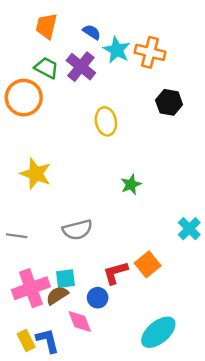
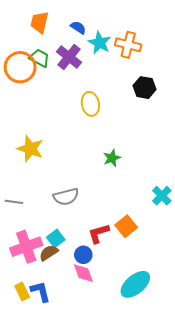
orange circle: (24, 98) -> (20, 67), moved
cyan square: (65, 279) -> (56, 238), turned -30
pink diamond: (80, 322) -> (83, 273), moved

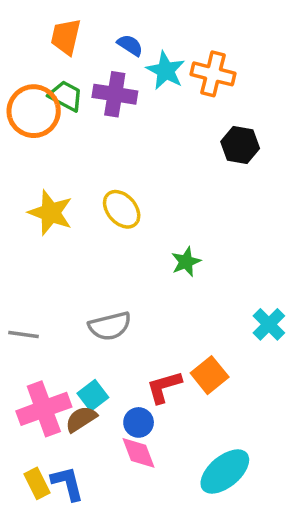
purple cross: (69, 57) -> (115, 94), turned -30
yellow ellipse: (90, 104) -> (122, 209), moved, turned -30
yellow star: (30, 149) -> (51, 213), moved

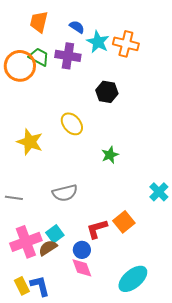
black hexagon: (240, 145) -> (107, 92), moved
yellow star: (51, 213) -> (30, 142), moved

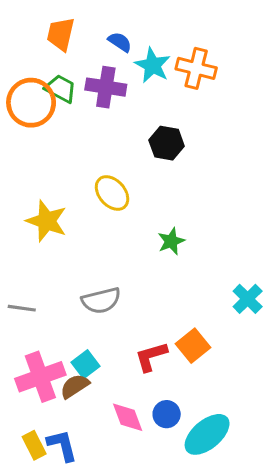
blue circle: (82, 250) -> (167, 414), moved

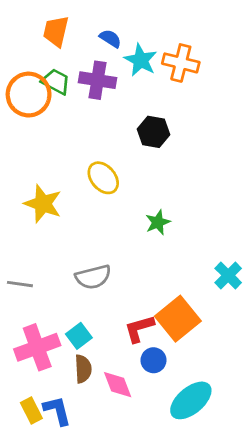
orange square: (193, 346) -> (178, 319), size x1.4
brown semicircle: (75, 386) -> (83, 369), moved, turned 120
blue circle: (167, 414) -> (154, 360), moved

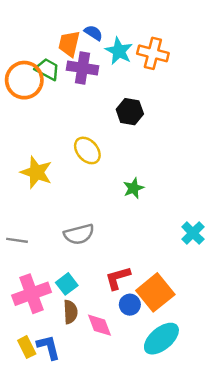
orange trapezoid: (56, 31) -> (69, 44), moved
orange square: (178, 319) -> (155, 292), moved

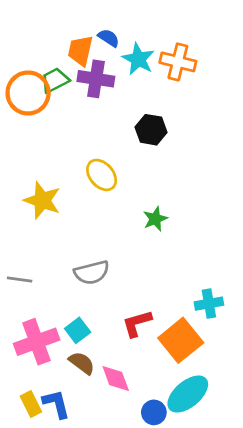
green trapezoid: (47, 69) -> (55, 80), turned -55
cyan cross: (193, 233) -> (209, 304), moved, turned 35
blue circle: (130, 305) -> (154, 412), moved
brown semicircle: (70, 312) -> (82, 363), turned -50

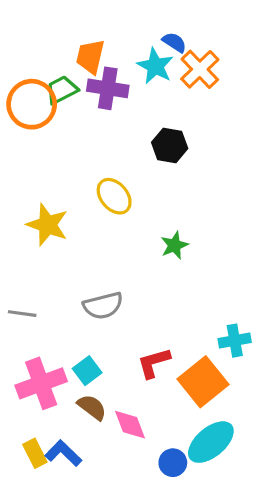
blue semicircle: (109, 38) -> (174, 42), moved
orange cross: (178, 62) -> (200, 69), turned 32
blue L-shape: (56, 404) -> (63, 453), turned -32

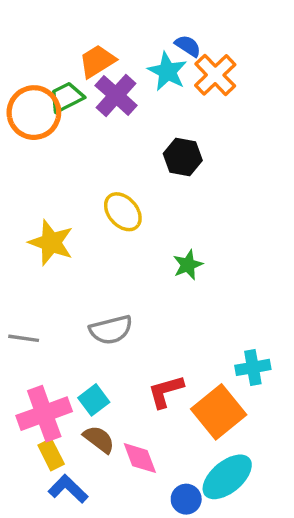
orange trapezoid: (90, 57) -> (97, 61), turned 45
purple cross: (108, 88) -> (116, 95), turned 33
yellow rectangle: (35, 453) -> (51, 455), moved

